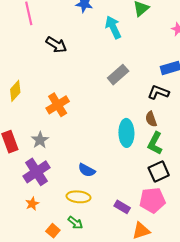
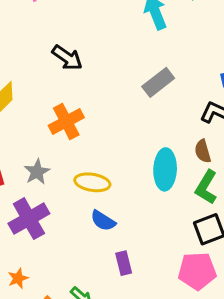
black arrow: (56, 45) -> (67, 58), moved
yellow ellipse: (78, 197) -> (92, 182), moved
orange star: (32, 204) -> (18, 278), moved
purple rectangle: (122, 207) -> (124, 263), moved, turned 42

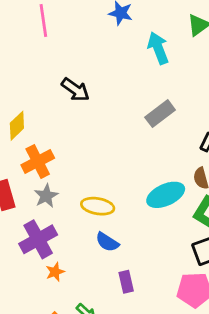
orange cross: (66, 122) -> (38, 162), moved
cyan ellipse: (165, 169) -> (166, 195), turned 63
orange star: (18, 278) -> (55, 272), moved

